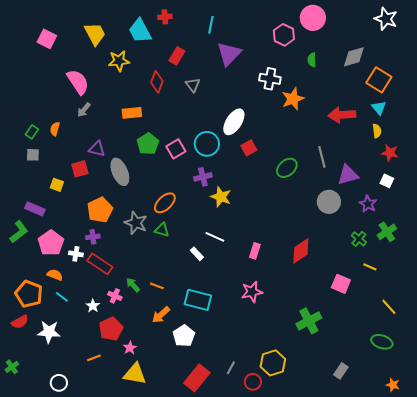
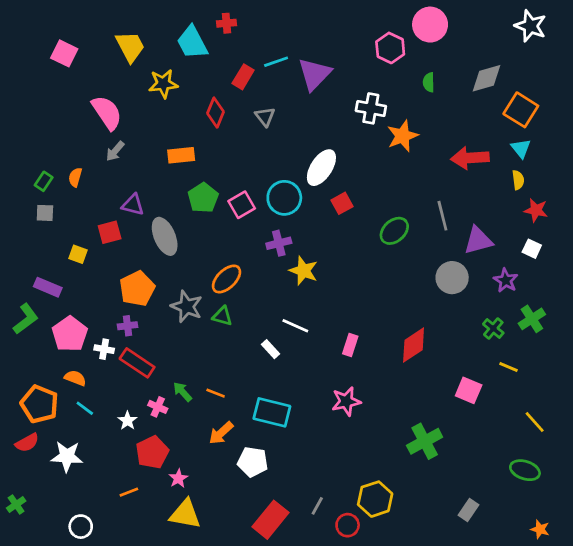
cyan line: (211, 25) -> (276, 62), moved, turned 60
white pentagon: (184, 336) -> (253, 462), turned -30

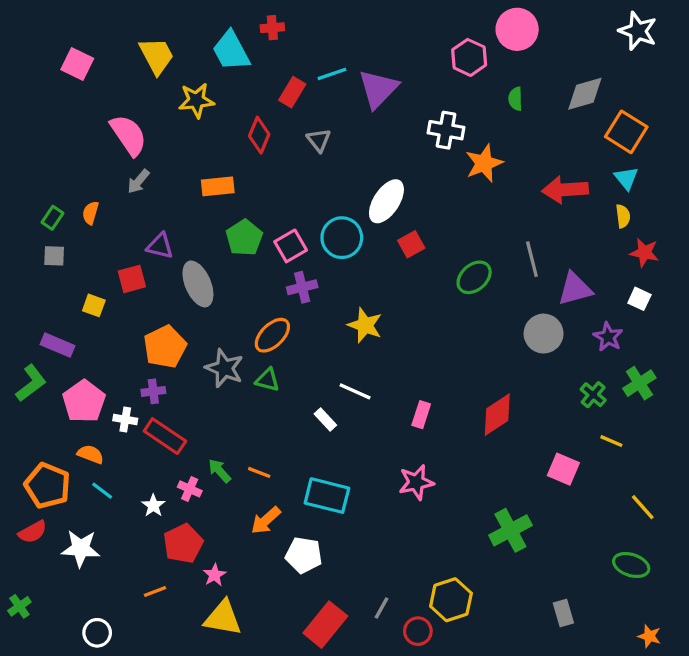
purple cross: (279, 243) -> (302, 287), moved
gray rectangle: (469, 510) -> (563, 613), turned -50

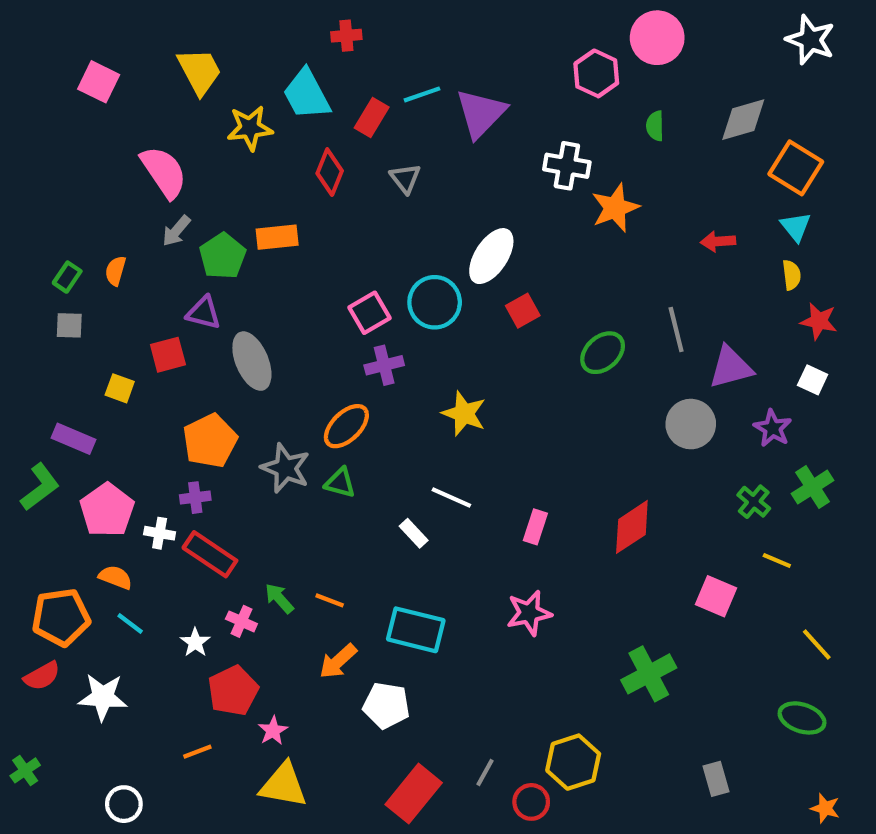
cyan trapezoid: (231, 51) -> (307, 94), moved
red arrow: (565, 190) -> (718, 241), size x0.6
green pentagon: (244, 238) -> (223, 256), moved
orange pentagon: (48, 486) -> (61, 617), turned -30

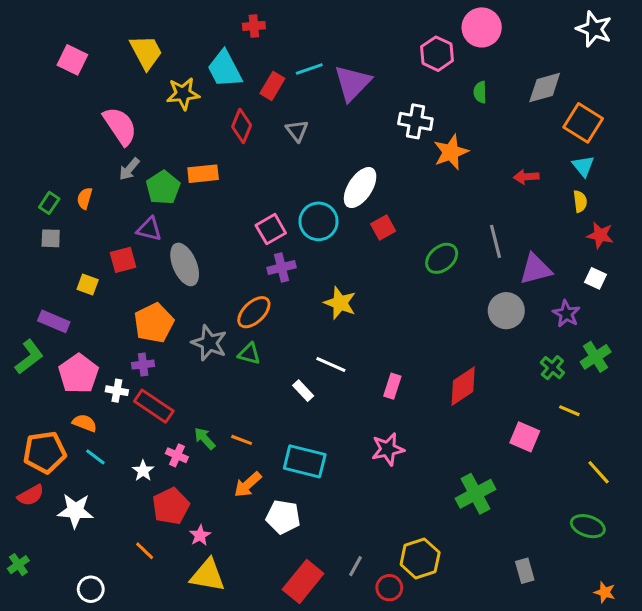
orange line: (197, 752) -> (145, 551), turned 65

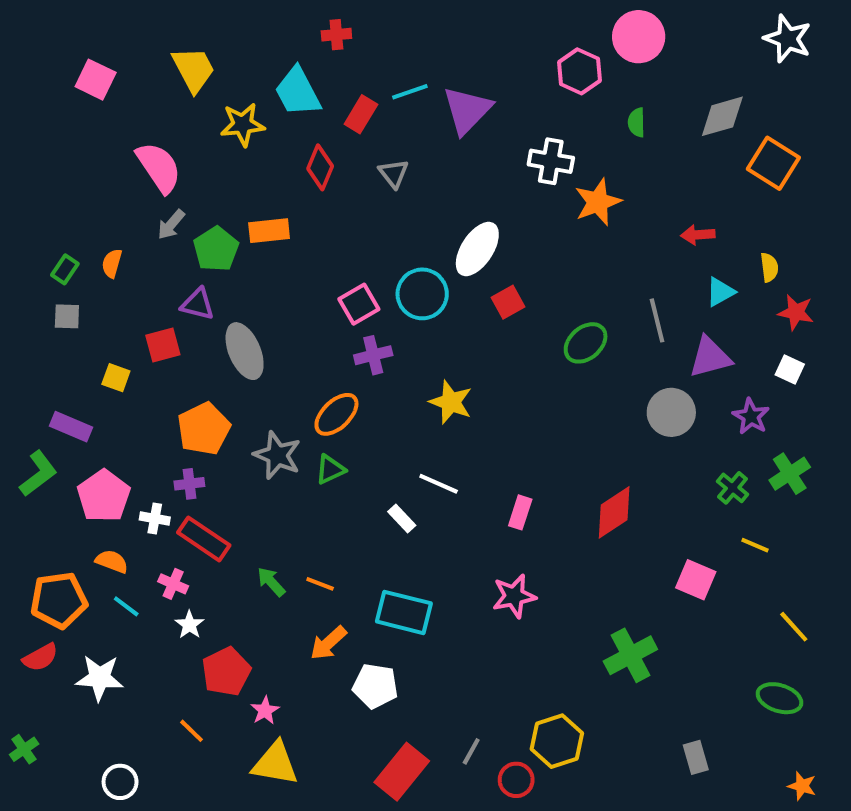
cyan triangle: (583, 166) -> (720, 292), moved, turned 40
green triangle: (249, 354) -> (330, 470), turned -40
pink cross: (177, 455) -> (173, 584), moved

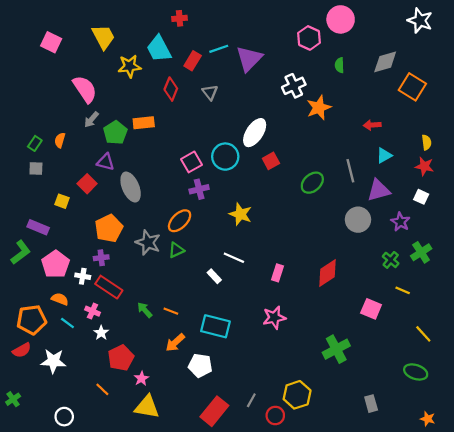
white cross: (551, 161) -> (294, 86), turned -35
yellow semicircle: (769, 267) -> (427, 142), moved
red square: (163, 345) -> (87, 184), turned -30

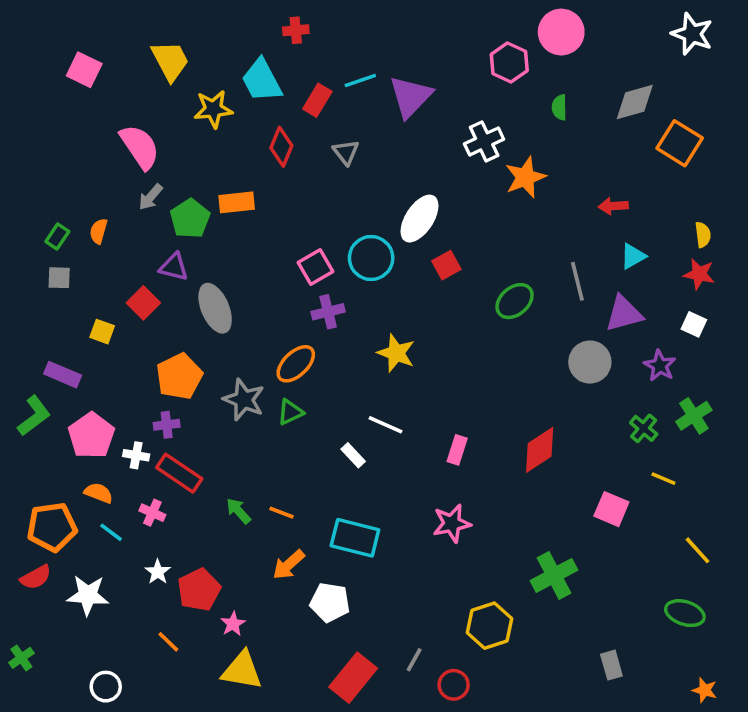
white star: (101, 333) -> (158, 572), moved
yellow hexagon: (297, 395) -> (489, 626), moved

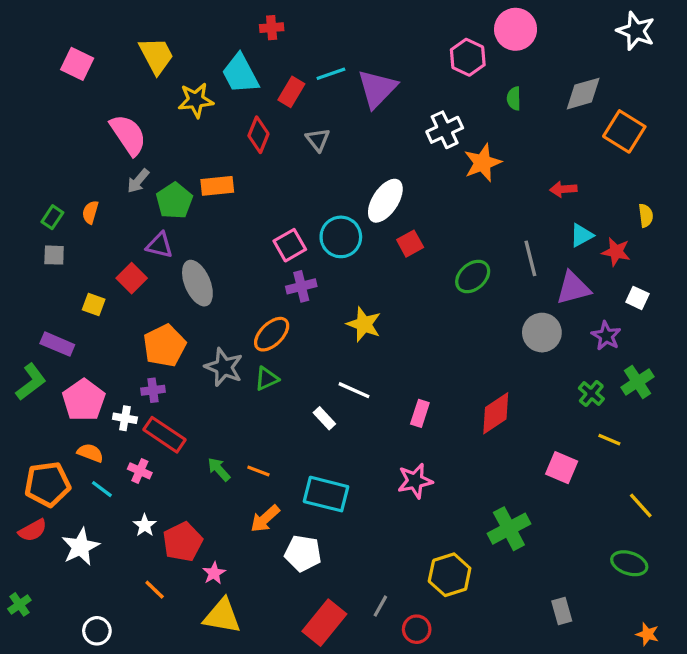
red star: (699, 274) -> (616, 252), moved
white star: (88, 595) -> (80, 547), turned -30

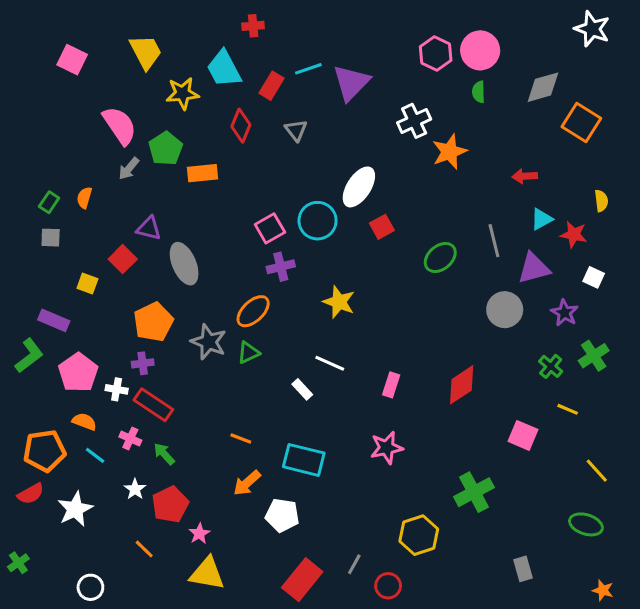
pink circle: (516, 29) -> (480, 50), moved
green pentagon: (174, 201) -> (166, 149), moved
green arrow: (219, 469) -> (164, 454), moved

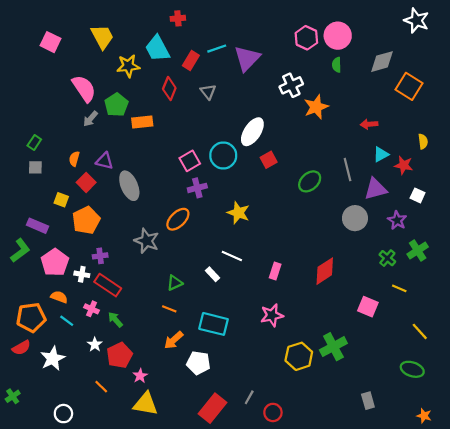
orange semicircle: (84, 198) -> (74, 159), moved
orange pentagon: (153, 322) -> (86, 220), moved
green triangle: (248, 353) -> (175, 283), moved
yellow hexagon: (419, 535) -> (299, 356), moved

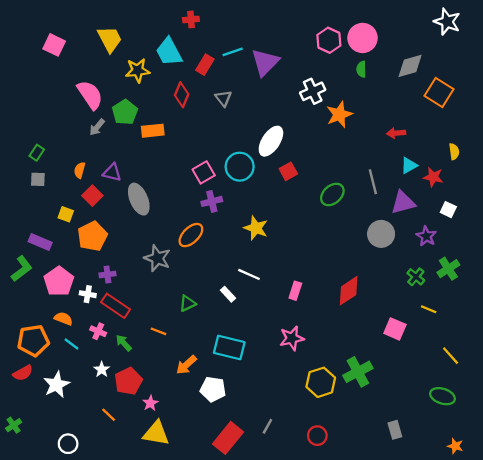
orange line: (169, 309) -> (158, 331), moved
red circle: (273, 412) -> (317, 436), moved

